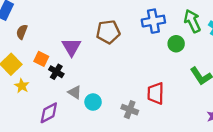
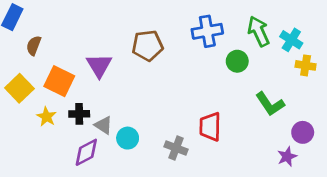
orange square: (41, 59) -> (59, 81), size x1.5
black cross: (56, 72) -> (79, 114), moved, turned -32
yellow star: (22, 86) -> (46, 117), moved
purple diamond: (49, 113) -> (86, 152), moved

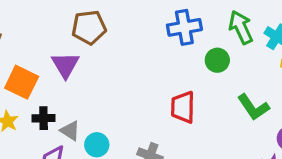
brown pentagon: (148, 46) -> (89, 27), moved
red trapezoid: (210, 127) -> (183, 107), moved

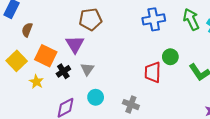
green circle: (217, 60) -> (170, 57), moved
black cross: (44, 118) -> (63, 71), moved, turned -32
gray triangle: (70, 131) -> (87, 69), moved, turned 32

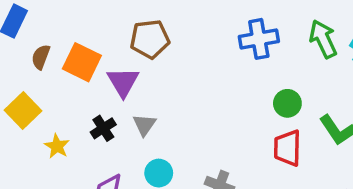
orange square: (46, 56) -> (82, 62), moved
red trapezoid: (153, 72) -> (287, 148), moved

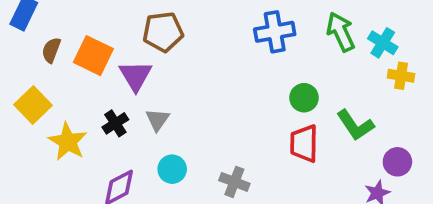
yellow star: (57, 146) -> (68, 142), size x1.5

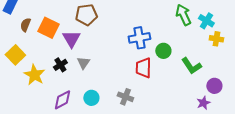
blue cross: (275, 32) -> (139, 38), moved
red trapezoid: (304, 143) -> (143, 68), moved
cyan circle: (172, 169) -> (91, 98), moved

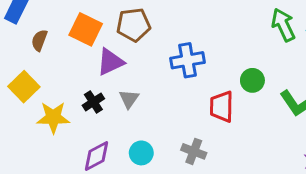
orange square: (48, 28) -> (86, 29), moved
blue cross: (139, 38) -> (188, 60), moved
purple triangle: (71, 39) -> (110, 62), turned 36
yellow star: (34, 75) -> (53, 117), turned -30

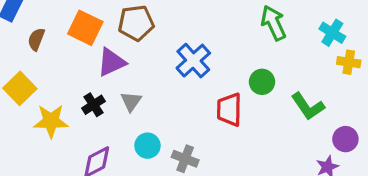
green arrow: (283, 25) -> (273, 23), moved
blue cross: (188, 60) -> (193, 61), turned -32
gray cross: (194, 151) -> (185, 159), moved
cyan circle: (141, 153) -> (147, 146), moved

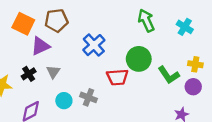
yellow cross: (349, 62) -> (195, 64), moved
green circle: (262, 82) -> (139, 59), size x1.5
red trapezoid: (229, 110) -> (117, 77), turned -95
purple circle: (345, 139) -> (193, 87), moved
gray cross: (185, 159) -> (89, 97), moved

